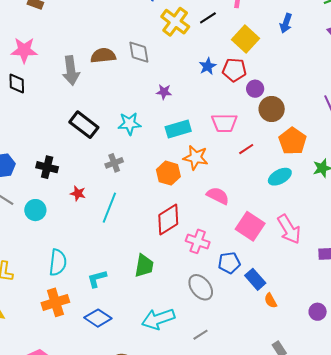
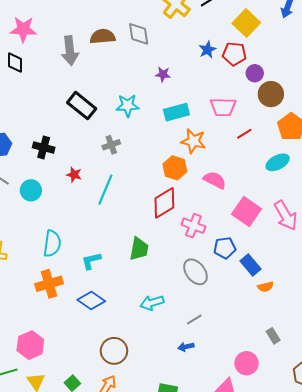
orange hexagon: (168, 173) -> (175, 168), moved
orange semicircle: (271, 301) -> (265, 287), turned -77
cyan arrow: (158, 319) -> (152, 303), size x0.7

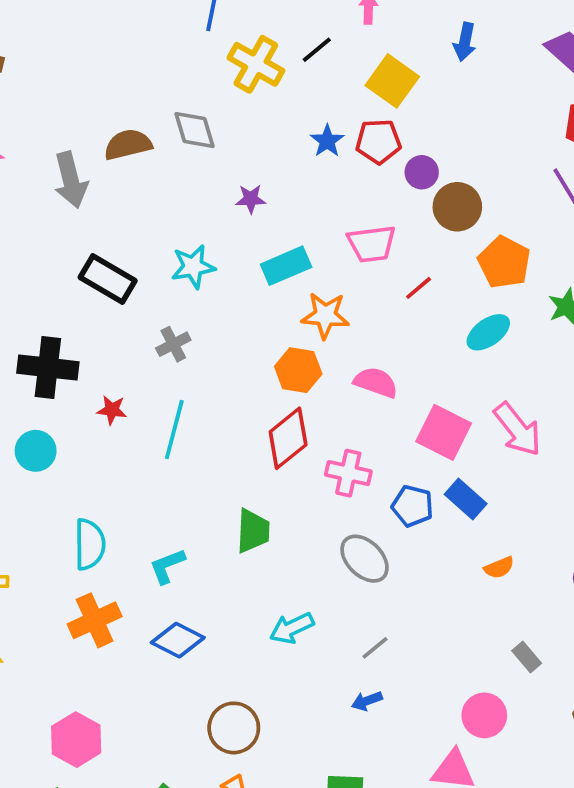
black cross: (44, 147) -> (48, 368), size x1.4
blue pentagon: (225, 248) -> (412, 506), turned 30
blue rectangle: (250, 265) -> (466, 499), moved

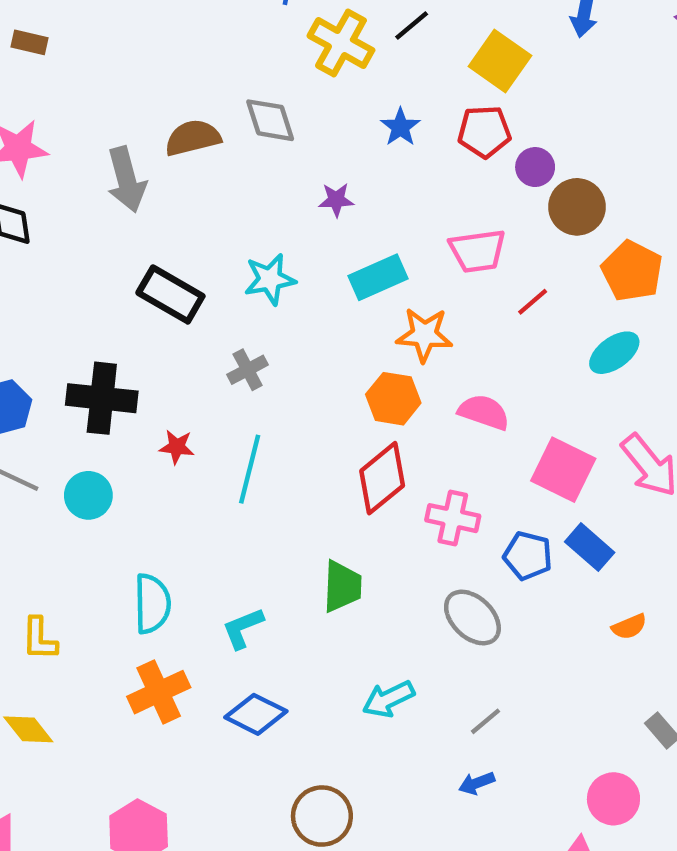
blue star: (327, 141) -> (400, 127), moved

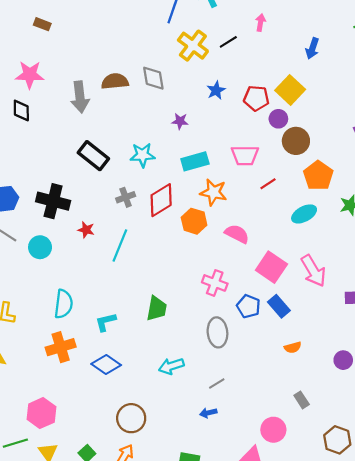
yellow square: (500, 61) -> (290, 90), moved
red diamond: (382, 478) -> (161, 200), moved
gray ellipse: (472, 617) -> (217, 332), turned 32

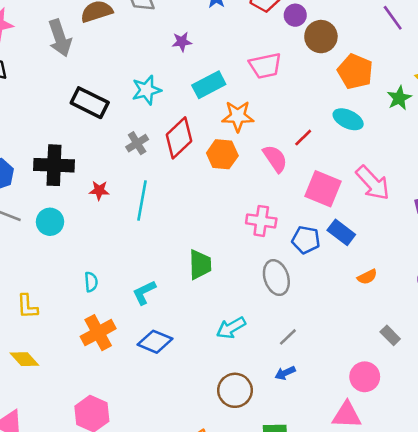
red line: (268, 184) -> (303, 138), moved
cyan ellipse: (304, 214) -> (348, 119), turned 65
pink semicircle: (237, 234) -> (275, 159), turned 40
cyan semicircle: (64, 304) -> (91, 282), size x0.6
brown circle: (131, 418) -> (235, 390), moved

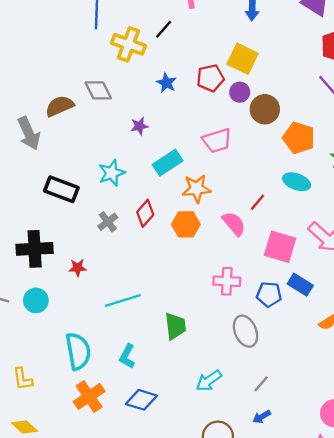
red diamond: (179, 138) -> (145, 213), size x0.7
cyan line: (142, 200) -> (123, 300), moved, turned 68
cyan semicircle: (91, 282) -> (78, 351), size x2.0
cyan L-shape: (144, 292) -> (127, 356), turned -30

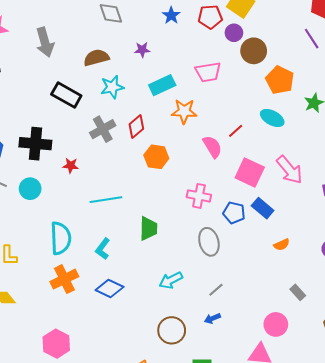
brown semicircle: (60, 106) -> (96, 58), moved
gray cross: (108, 222) -> (103, 129), size x1.4
orange hexagon: (186, 224) -> (156, 157), moved

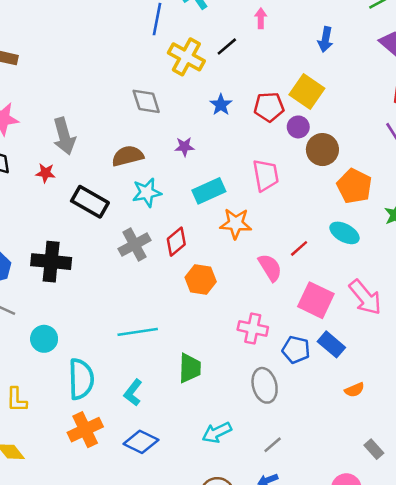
pink trapezoid: (208, 72) -> (266, 175), turned -92
red star: (71, 165) -> (45, 173), moved
cyan circle: (30, 189) -> (44, 339), moved

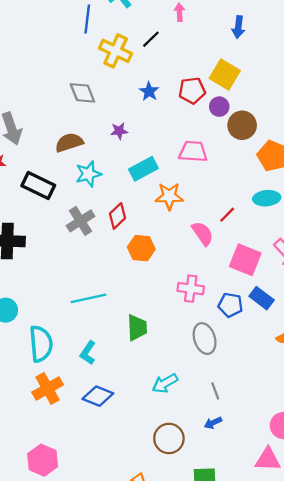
pink trapezoid: (266, 175) -> (193, 152), turned -72
cyan ellipse: (345, 233) -> (267, 198), turned -30
gray line: (273, 445) -> (215, 391), turned -66

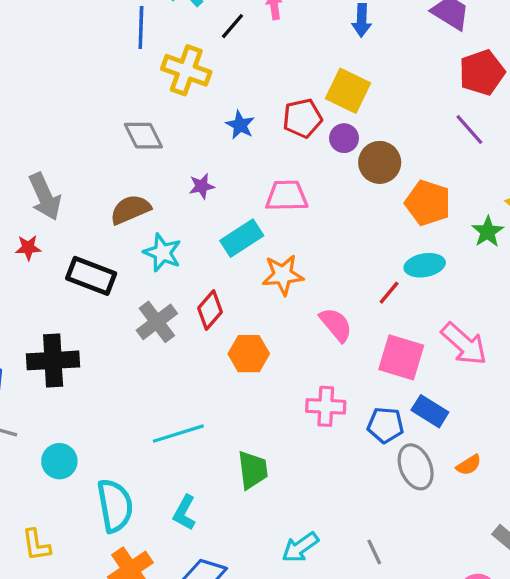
black line: (151, 39) -> (232, 26), moved
pink trapezoid: (193, 152) -> (287, 196), moved
cyan star: (88, 174) -> (162, 253), turned -30
red line: (227, 215) -> (389, 293), moved
gray ellipse: (205, 339) -> (416, 467), moved

